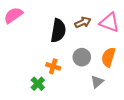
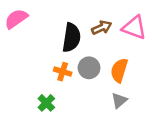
gray circle: (82, 57) -> (89, 68), moved
orange semicircle: (108, 57) -> (119, 70), moved
orange cross: (53, 66) -> (63, 72), moved

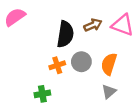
orange cross: (63, 72) -> (57, 65), turned -35
green cross: (46, 103) -> (42, 94), turned 35

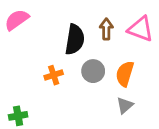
brown arrow: (93, 25) -> (106, 29), turned -66
orange cross: (57, 65) -> (54, 75), moved
green cross: (42, 94) -> (18, 116), moved

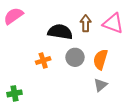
black semicircle: (75, 39) -> (60, 32), turned -90

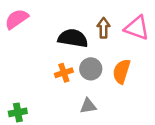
orange cross: (43, 60) -> (64, 73), moved
gray triangle: (100, 85) -> (88, 106), moved, turned 32

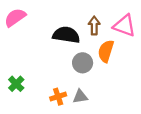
orange semicircle: (121, 71) -> (106, 51), moved
orange cross: (64, 73) -> (58, 97), moved
green cross: (18, 112) -> (16, 84), moved, turned -35

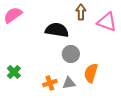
brown arrow: (94, 26) -> (81, 12), moved
orange semicircle: (106, 51) -> (91, 73), moved

